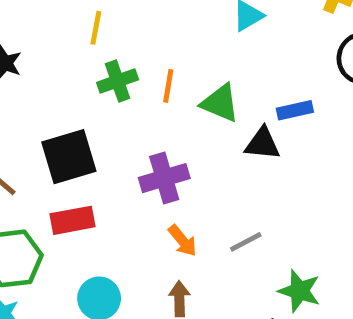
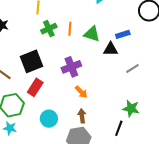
red rectangle: (72, 220) -> (35, 87), turned -42
gray line: (246, 242) -> (132, 68), moved

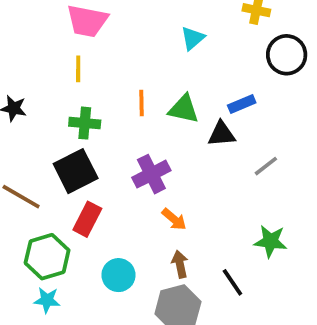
green cross: (49, 29) -> (85, 123), moved, turned 35
black line: (119, 128) -> (232, 282), moved, turned -49

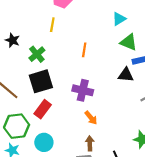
green triangle: (184, 109) -> (129, 42), moved
green cross: (85, 123) -> (37, 54), moved, turned 35
purple cross: (151, 174) -> (83, 90), turned 30
cyan circle: (118, 275) -> (44, 142), moved

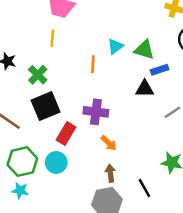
cyan triangle: (119, 19) -> (115, 46), moved
red rectangle: (43, 109) -> (66, 134), moved
cyan circle: (44, 142) -> (56, 163), moved

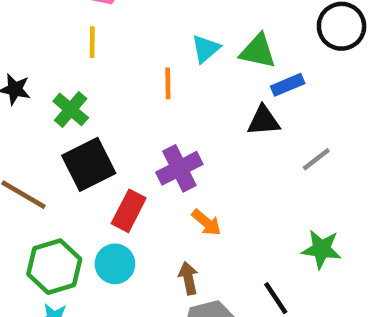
purple cross: (96, 112) -> (179, 168), turned -30
brown arrow: (110, 173) -> (188, 278), moved

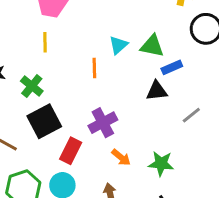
green star: (321, 249) -> (161, 164), moved

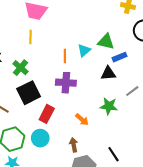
cyan triangle: (118, 45) -> (84, 50), moved
purple cross: (103, 123) -> (66, 83), moved, turned 30
green star: (161, 164) -> (109, 106), moved

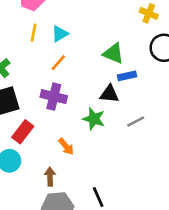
yellow line: (31, 37) -> (34, 33), moved
cyan triangle: (84, 50) -> (60, 34), moved
orange line: (65, 56) -> (58, 63), turned 32
green star: (109, 106) -> (94, 119), moved

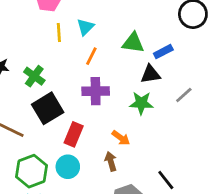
green triangle: (113, 53) -> (133, 43), moved
brown arrow: (50, 177) -> (111, 161), moved

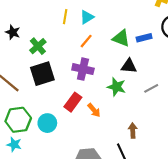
blue rectangle: (163, 52) -> (144, 38), moved
red rectangle: (74, 134) -> (73, 102), moved
brown arrow: (111, 161) -> (133, 131), moved

